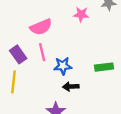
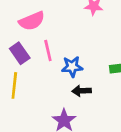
pink semicircle: (41, 27) -> (32, 21), moved

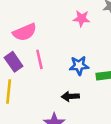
blue star: (72, 67) -> (79, 66), moved

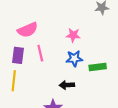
pink star: (81, 19) -> (73, 35), moved
purple rectangle: (14, 62) -> (18, 55), turned 42

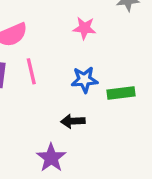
pink star: (73, 35) -> (84, 28), moved

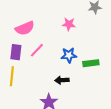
pink line: (31, 71) -> (37, 50), turned 56

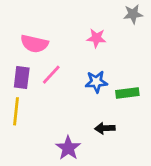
pink semicircle: (25, 28) -> (34, 44), turned 36
black arrow: (62, 80) -> (105, 128), moved

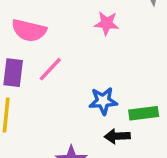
blue star: (96, 82) -> (103, 101), moved
green rectangle: (127, 93) -> (144, 113), moved

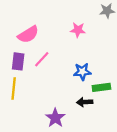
pink semicircle: (29, 30) -> (28, 34), turned -45
blue star: (103, 101) -> (82, 72), moved

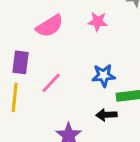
pink semicircle: (28, 34) -> (50, 26), moved
pink line: (42, 59) -> (51, 83), moved

